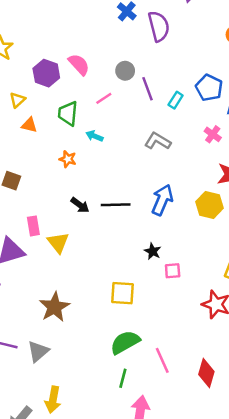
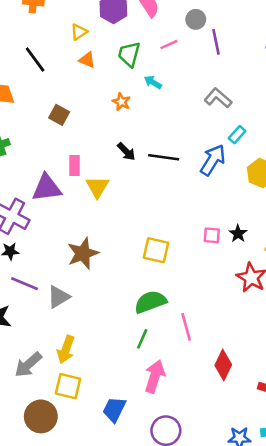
cyan rectangle: (176, 100) -> (237, 135), moved
black star: (153, 251) -> (238, 234), moved
red diamond: (206, 373) -> (223, 365), moved

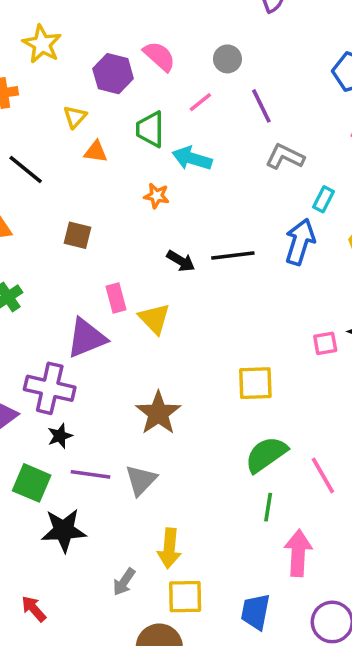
purple line: (216, 42) -> (261, 106), moved
cyan arrow: (153, 82) -> (192, 158), size x1.5
gray arrow: (28, 365) -> (124, 582), size x0.7

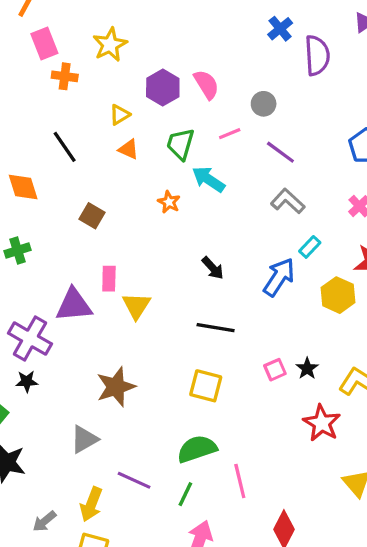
purple line: (261, 106) -> (280, 152), turned -44
black line: (233, 255) -> (216, 328), moved
black arrow: (181, 261) -> (213, 268), moved
pink square: (325, 343) -> (275, 370), turned -30
purple line: (90, 474) -> (134, 480), moved

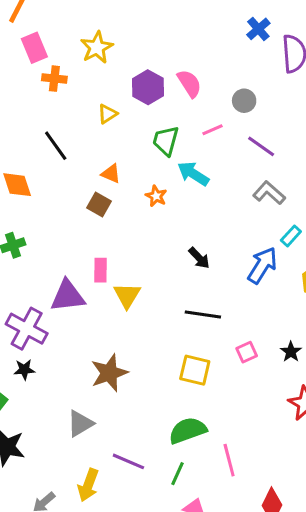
orange triangle: (128, 149) -> (111, 174), moved
brown square: (92, 216) -> (99, 204), moved
pink square: (275, 370) -> (247, 352), moved

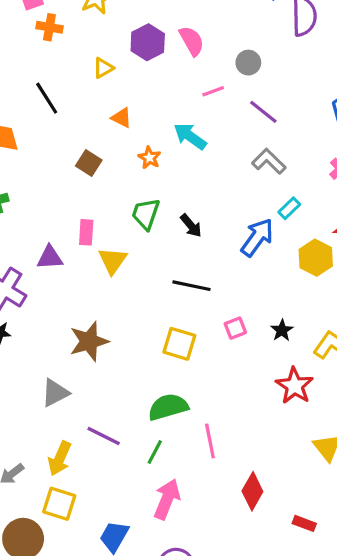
green trapezoid: (166, 141) -> (146, 214), moved
orange triangle: (111, 174) -> (122, 118), moved
purple triangle: (68, 296) -> (50, 258), size x0.7

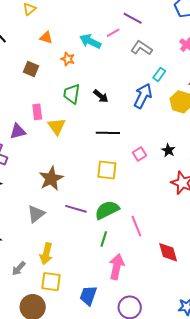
pink line: (213, 91) -> (113, 33), moved
purple line: (104, 436) -> (76, 209), moved
red diamond: (252, 491) -> (168, 252), turned -35

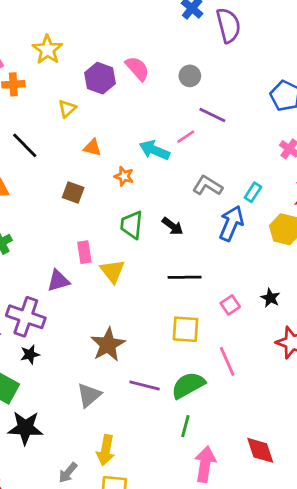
gray L-shape: (141, 48) -> (208, 186), moved
pink line: (136, 226) -> (227, 361), moved
red diamond: (168, 252) -> (260, 450), moved

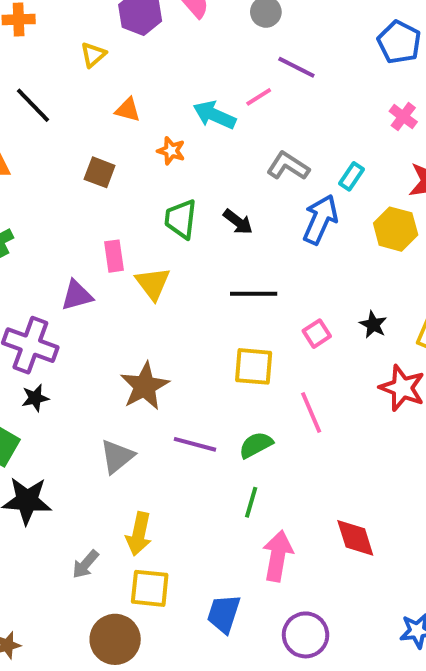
green semicircle: (188, 385) -> (256, 445), size x0.7

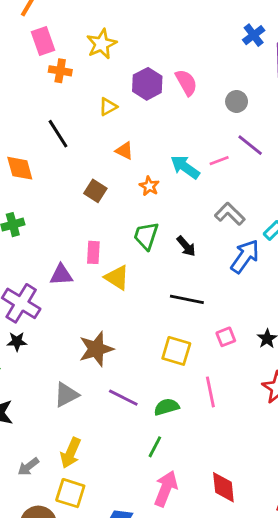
yellow triangle: (153, 283) -> (117, 277), turned -32

